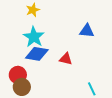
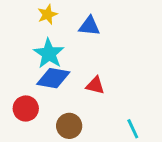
blue triangle: (87, 31) -> (89, 26), moved
brown circle: (22, 87) -> (69, 126), moved

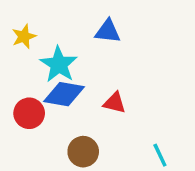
yellow star: (47, 14) -> (24, 37), moved
red circle: (26, 108) -> (29, 113), moved

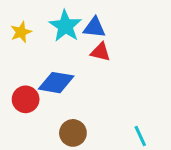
cyan star: (59, 64) -> (65, 26), moved
red triangle: (115, 103) -> (100, 52), moved

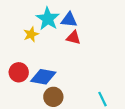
yellow star: (21, 32) -> (31, 34), moved
blue diamond: (56, 83) -> (43, 77), moved

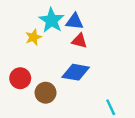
blue diamond: (43, 77) -> (76, 72), moved
brown circle: (53, 97) -> (46, 93), moved

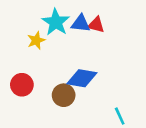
red triangle: (79, 41) -> (96, 25), moved
brown circle: (46, 93) -> (64, 95), moved

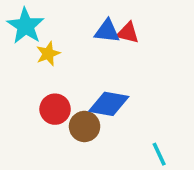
cyan star: (56, 22) -> (26, 26), moved
red circle: (22, 85) -> (55, 109), moved

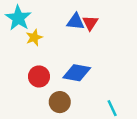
red triangle: (128, 33) -> (90, 23), turned 49
brown circle: (85, 126) -> (60, 102), moved

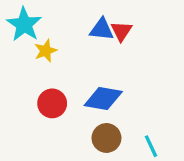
brown circle: (60, 102) -> (106, 138), moved

